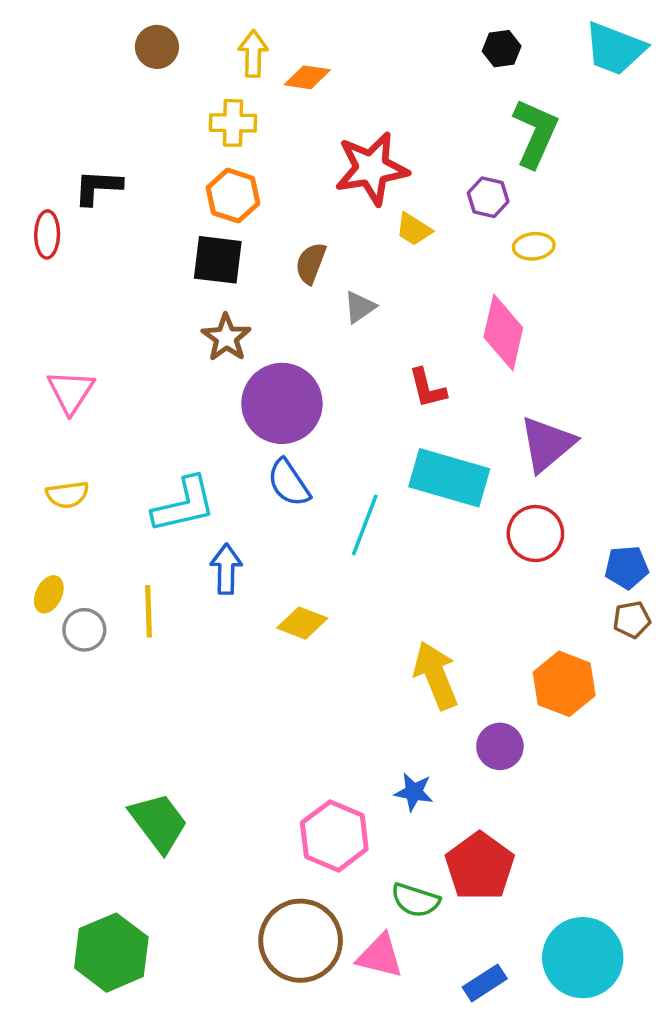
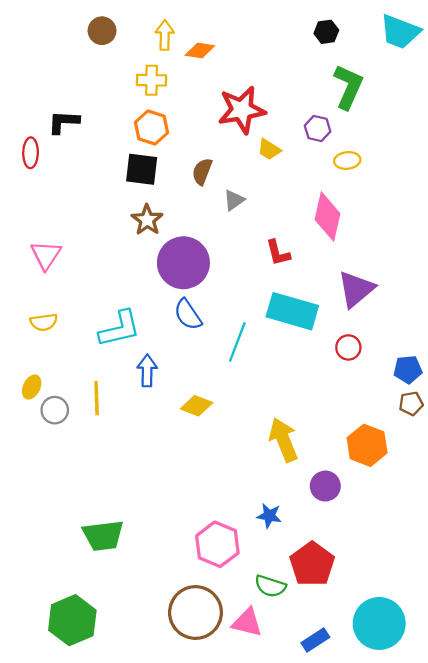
red circle: (535, 533) -> (348, 347), size x0.7
green trapezoid: (159, 822) -> (103, 536), turned 120

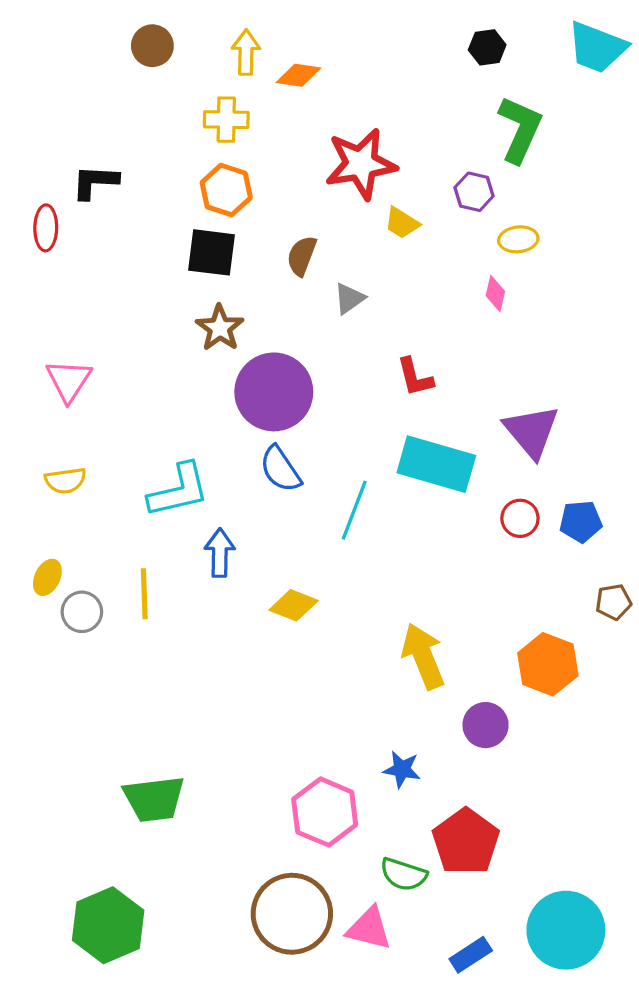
pink diamond: (327, 217) -> (495, 293), moved, size x0.5
purple triangle: (356, 289) -> (531, 431), turned -30
blue pentagon: (408, 369) -> (581, 522), moved

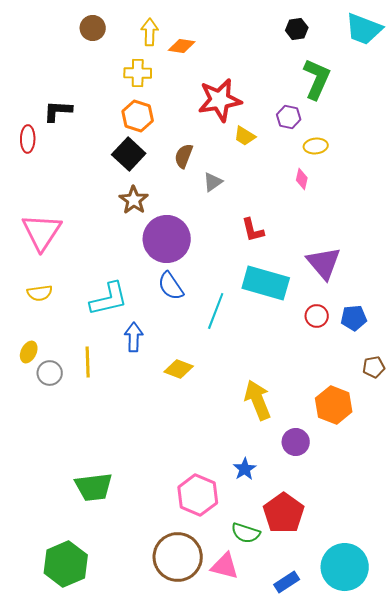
black square: (211, 252) -> (129, 154), turned 36
pink triangle: (69, 380) -> (42, 232), size x1.4
blue star: (402, 769) -> (245, 469), turned 30

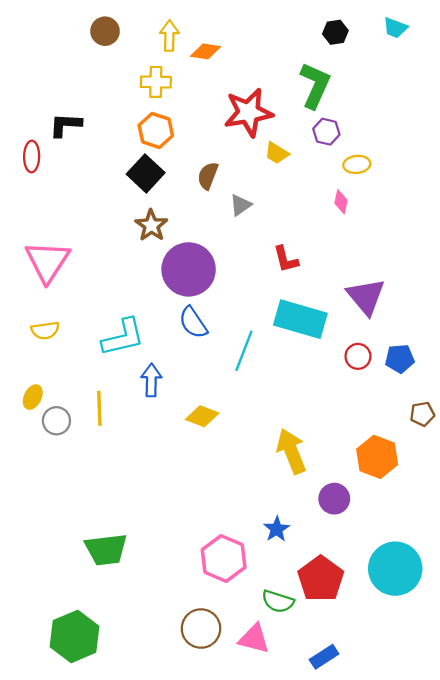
cyan trapezoid: (364, 29) -> (395, 28), moved, size x0.6
green L-shape: (317, 79) -> (315, 85), moved
brown circle: (178, 557) -> (201, 629), size x0.7
cyan circle: (345, 567) -> (395, 569), moved

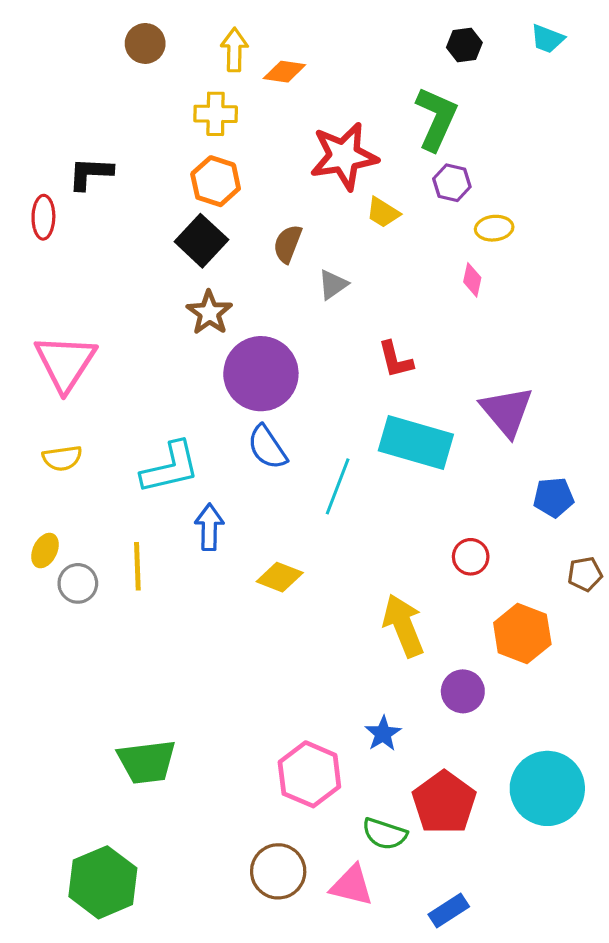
red circle: (358, 356) -> (471, 557), moved

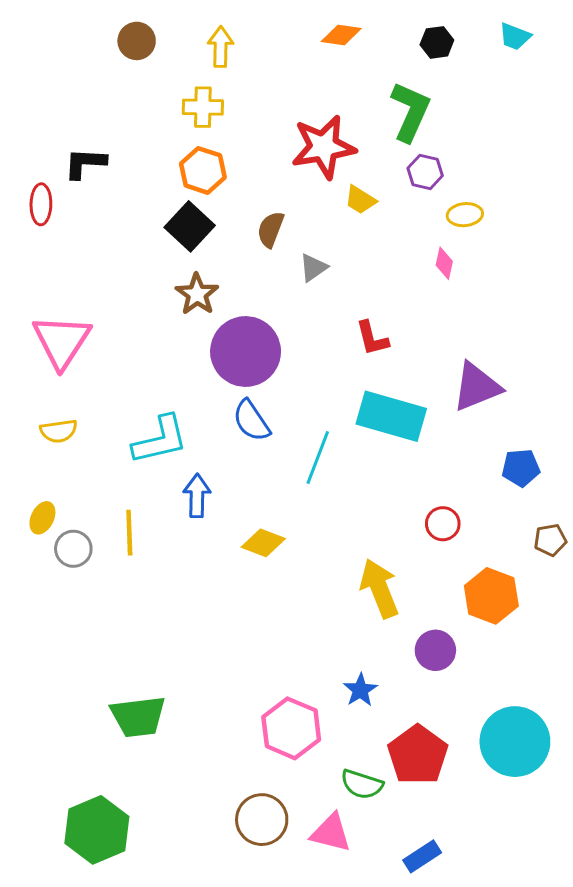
orange diamond: (284, 72) -> (341, 35), moved
purple triangle: (507, 411) -> (477, 387), turned 48

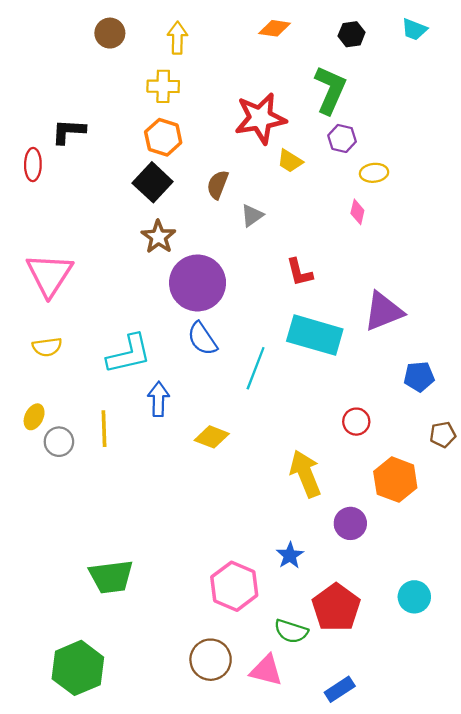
cyan circle: (515, 742) -> (414, 597), size x0.6

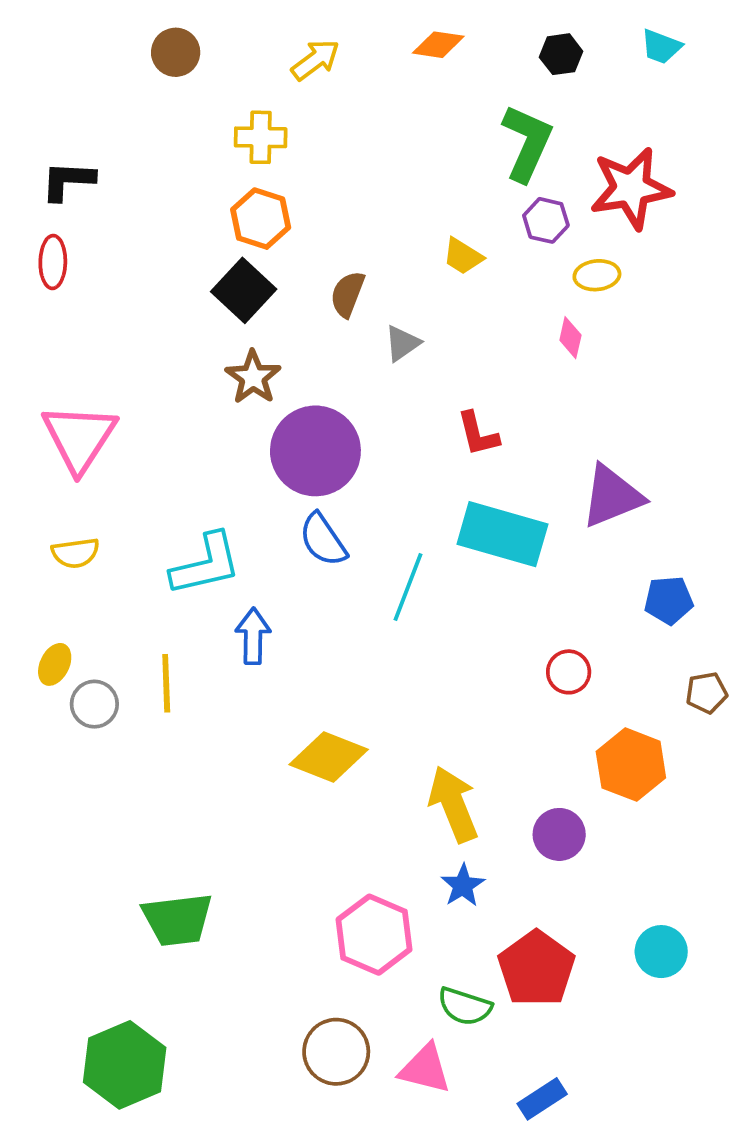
yellow arrow: (177, 38) -> (315, 60), moved, turned 52
red star: (260, 118) -> (631, 188), moved
black L-shape: (68, 131) -> (68, 181), moved
yellow diamond: (212, 437) -> (329, 757), moved, size x1.4
yellow arrow: (305, 474) -> (453, 804), moved

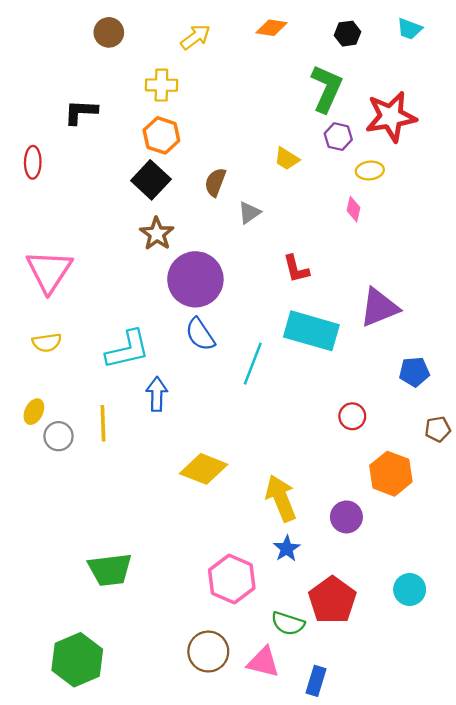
black L-shape: (68, 181) -> (81, 112), moved
blue rectangle: (542, 1099) -> (316, 681), moved, turned -40

